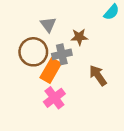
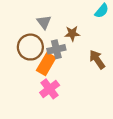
brown arrow: (98, 75) -> (97, 60), moved

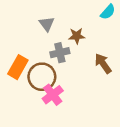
brown circle: (30, 47) -> (42, 77), moved
orange rectangle: (46, 64) -> (18, 67), moved

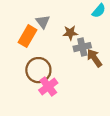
gray cross: (60, 53) -> (82, 47), moved
orange rectangle: (18, 67) -> (27, 36), moved

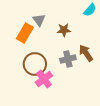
gray cross: (82, 47) -> (68, 59), moved

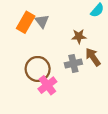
brown star: (64, 30) -> (79, 36), moved
orange rectangle: (25, 33) -> (26, 22), moved

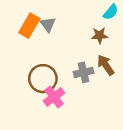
brown star: (79, 36) -> (100, 35), moved

